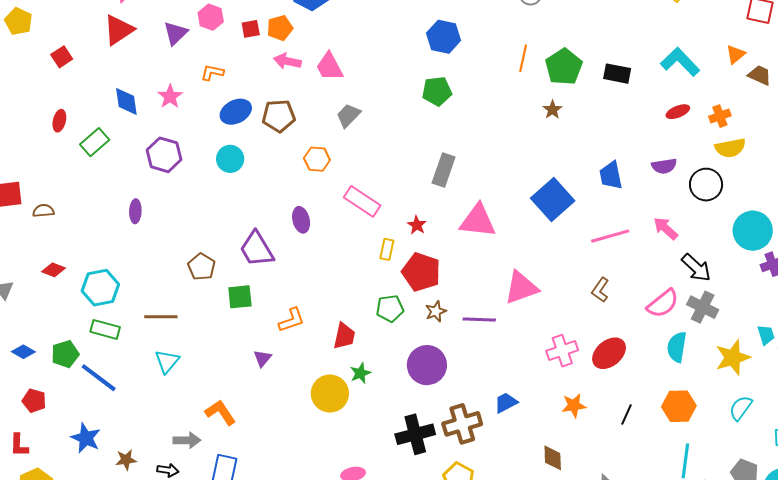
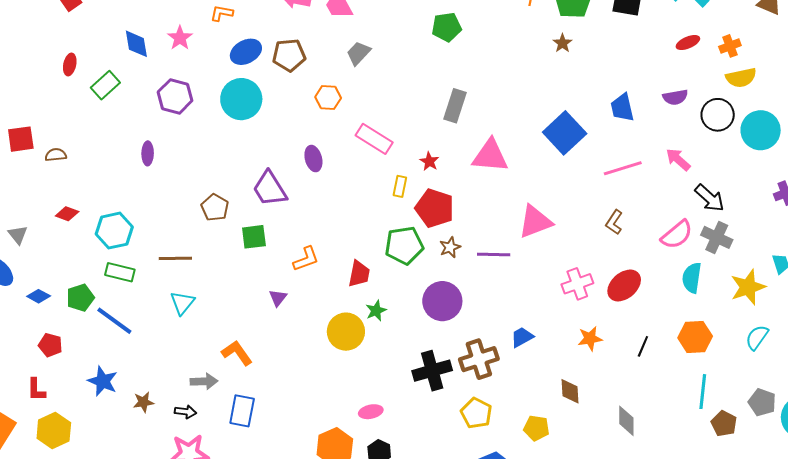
cyan circle: (230, 159) -> (241, 99), size x1.5
cyan circle: (753, 231) -> (761, 130), moved
green pentagon: (390, 309) -> (404, 245), size x1.4

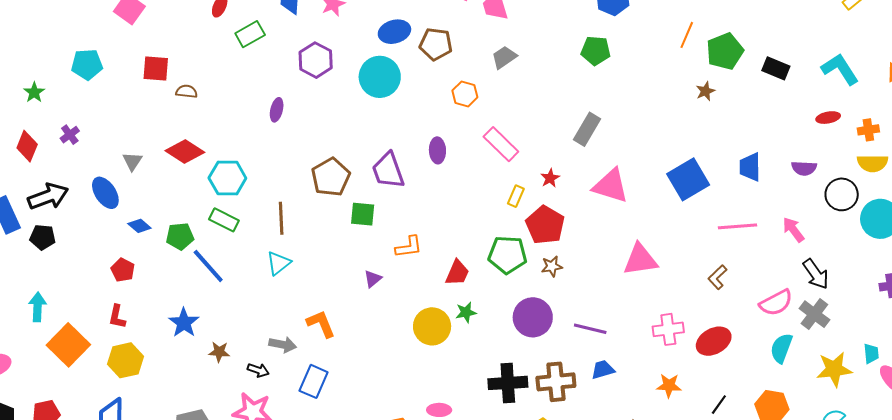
brown pentagon: (215, 208) -> (331, 177), size x1.4
red diamond: (67, 214) -> (185, 151), size x1.6
purple line: (494, 255) -> (590, 329), moved
brown line: (175, 258) -> (281, 218), turned 76
red pentagon: (50, 345) -> (123, 270), moved

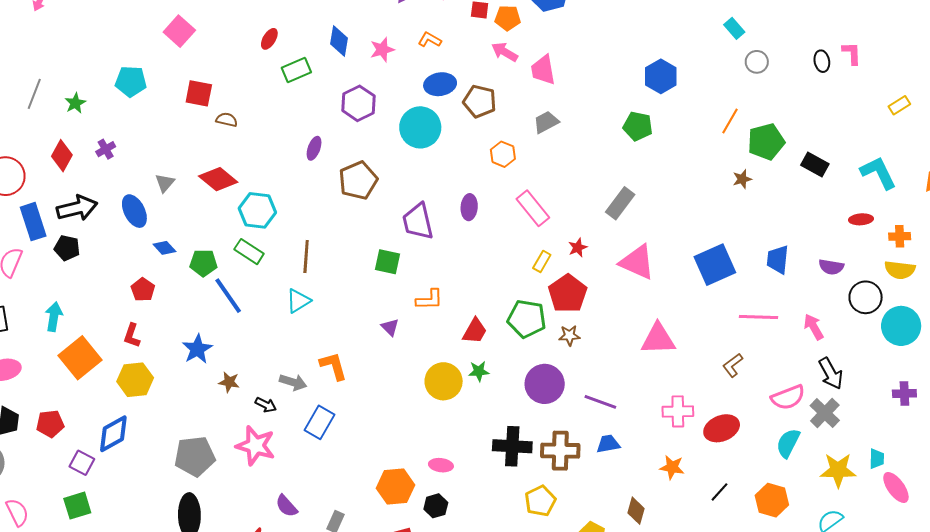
brown pentagon: (331, 177) -> (358, 180), moved
purple triangle: (373, 279) -> (390, 327), turned -42

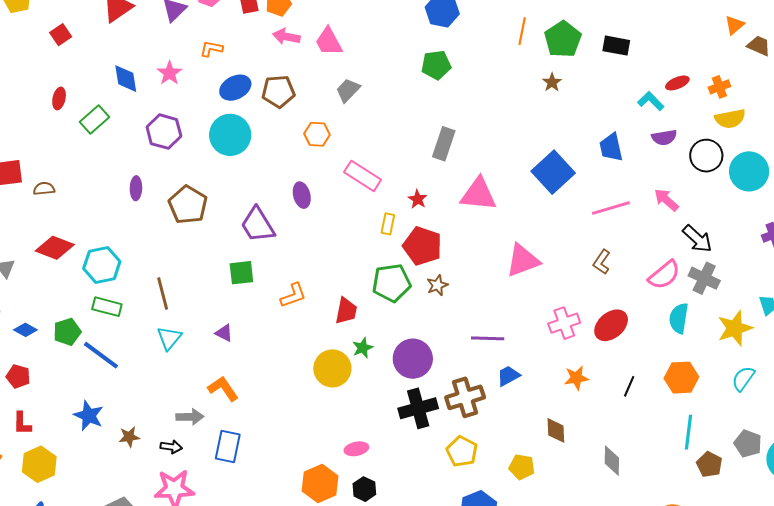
cyan L-shape: (878, 173) -> (651, 101), moved, size x0.7
purple triangle: (390, 327) -> (224, 333), moved
purple circle: (545, 384) -> (413, 359), moved

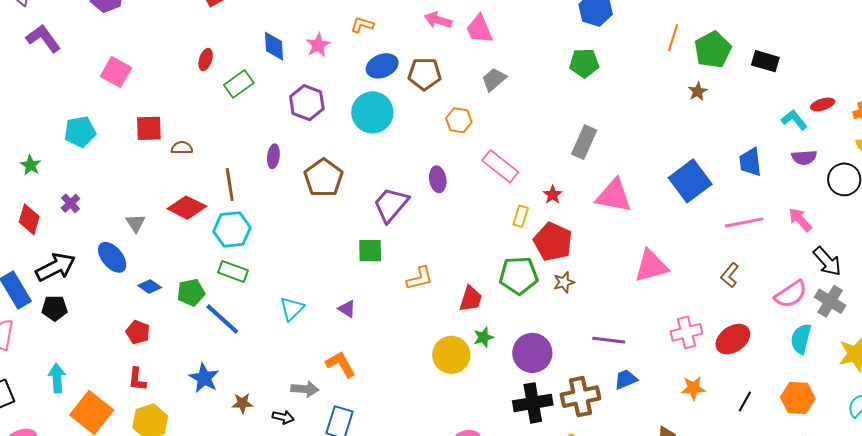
purple trapezoid: (258, 225) -> (391, 205), turned 66
brown line: (163, 293) -> (230, 184), moved

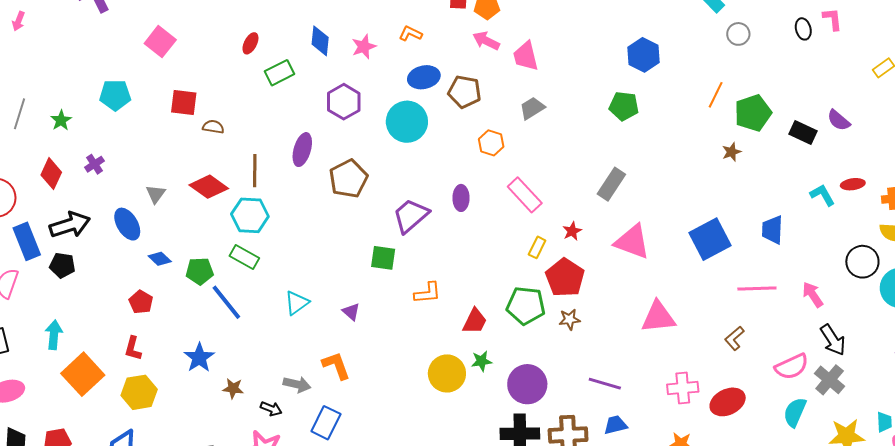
purple ellipse: (273, 156) -> (302, 150), size x1.4
purple semicircle: (804, 157) -> (839, 120), moved, turned 35

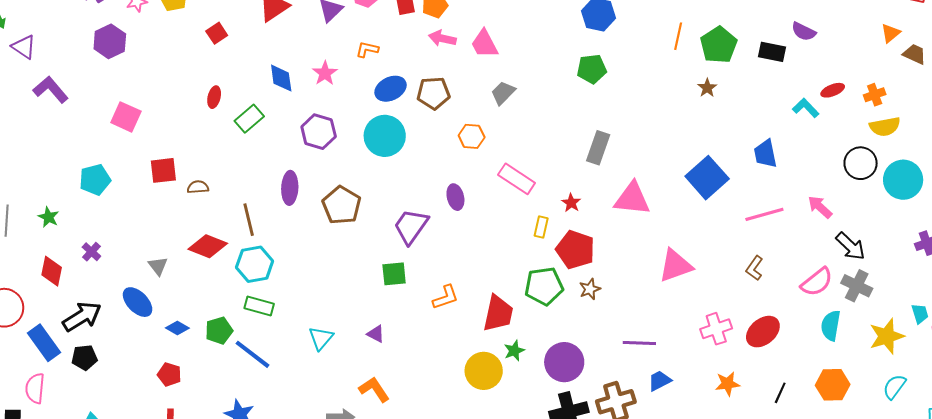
red trapezoid: (475, 321) -> (498, 313), size x1.4

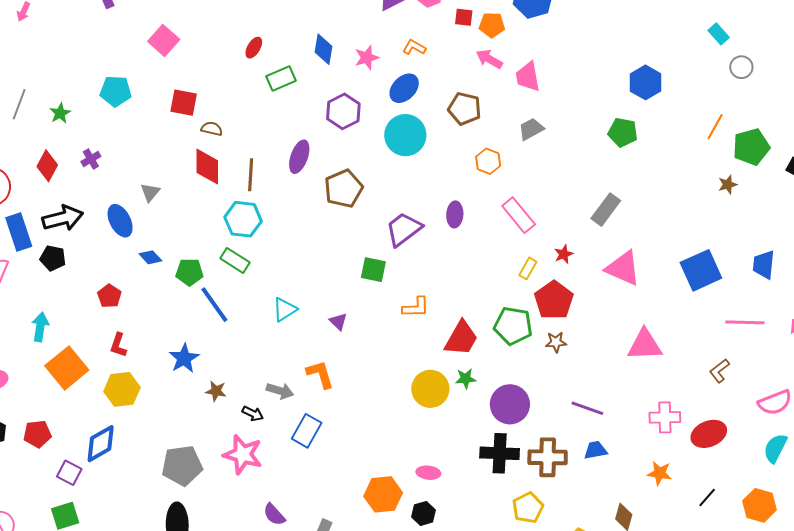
blue ellipse: (391, 89) -> (404, 88), moved, turned -36
red diamond: (208, 246) -> (207, 167), moved, turned 51
red pentagon: (169, 374) -> (109, 296), moved

